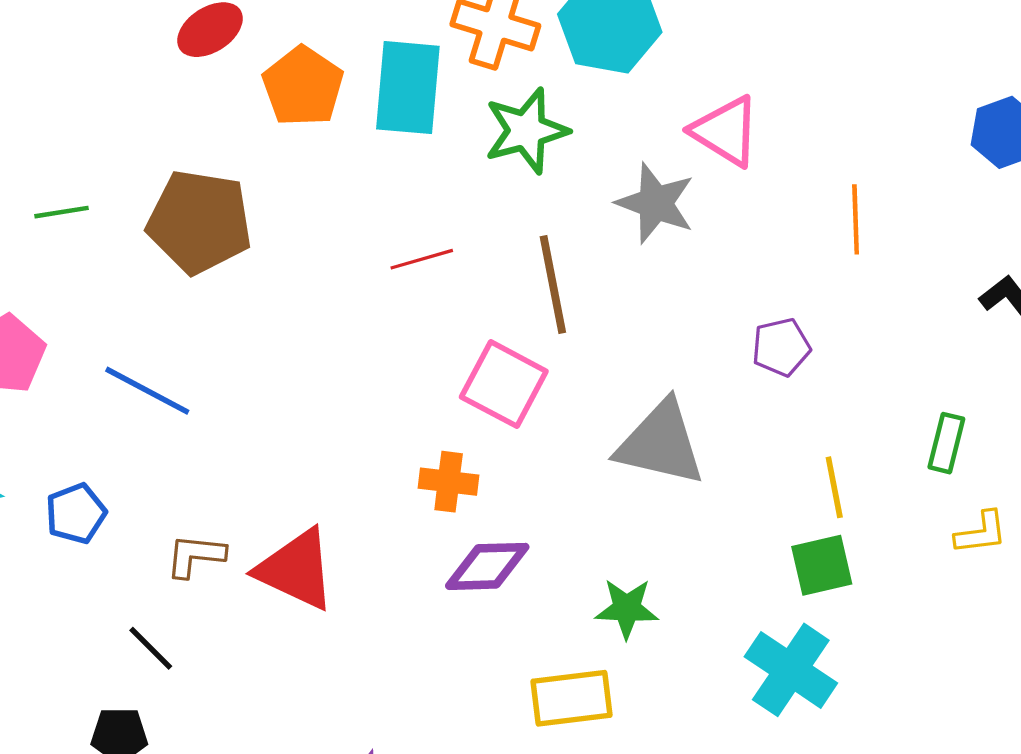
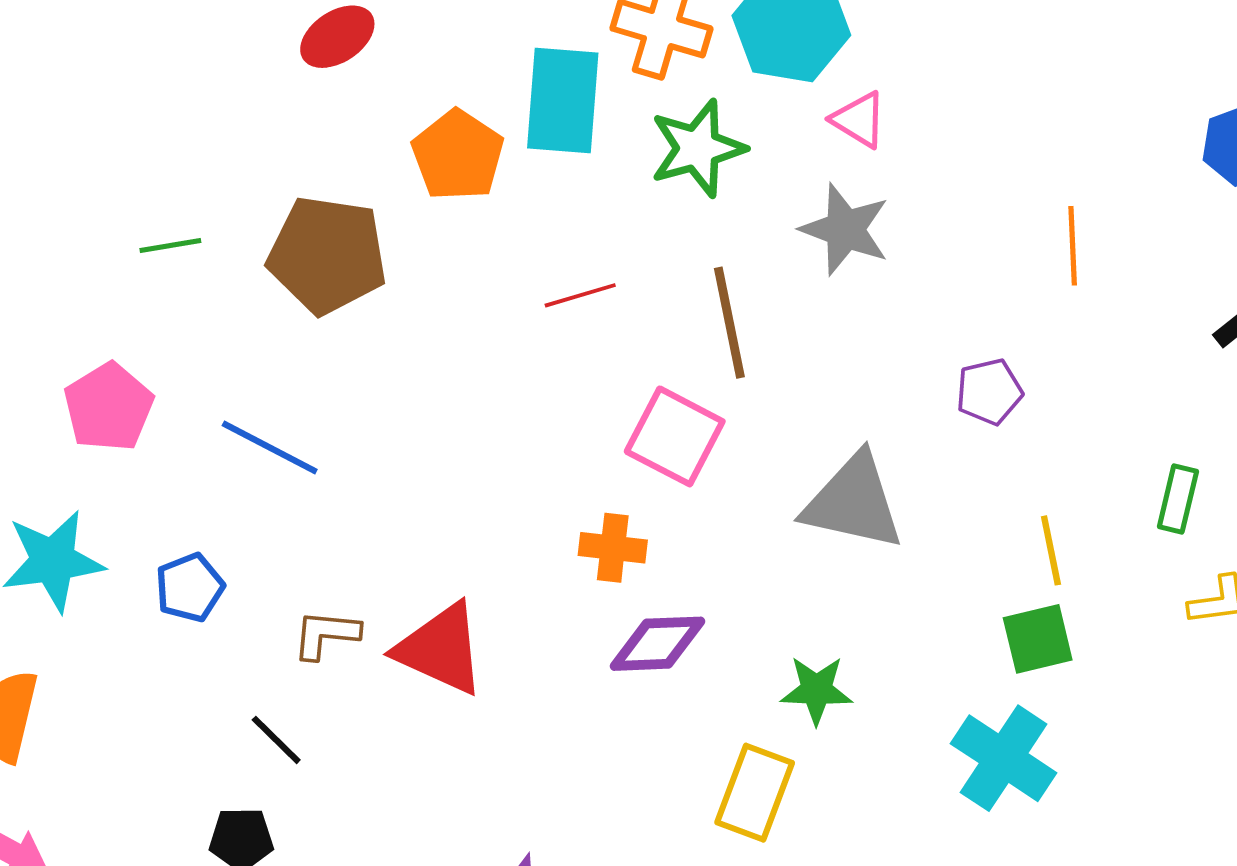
orange pentagon: (303, 86) -> (458, 155), moved
pink triangle: (726, 131) -> (859, 120), moved, size x0.7
yellow rectangle: (571, 698) -> (755, 793), turned -62

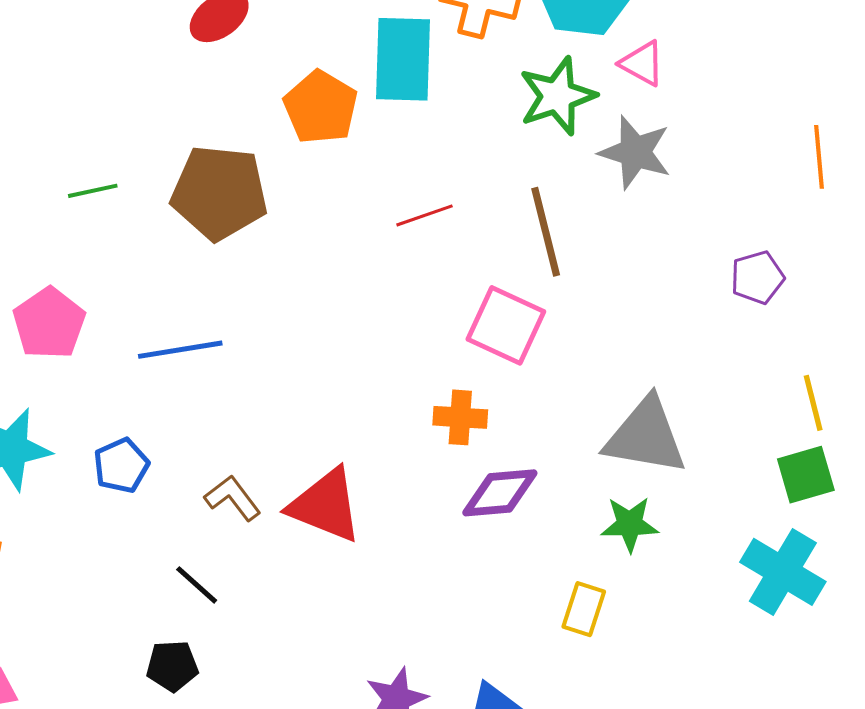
green star: (698, 148) -> (557, 96), moved
blue line: (270, 447) -> (180, 350), turned -34
gray triangle: (853, 502) -> (646, 436), moved
brown L-shape: (326, 634) -> (233, 498), turned 50
yellow rectangle: (755, 793) -> (584, 609), size x0.7

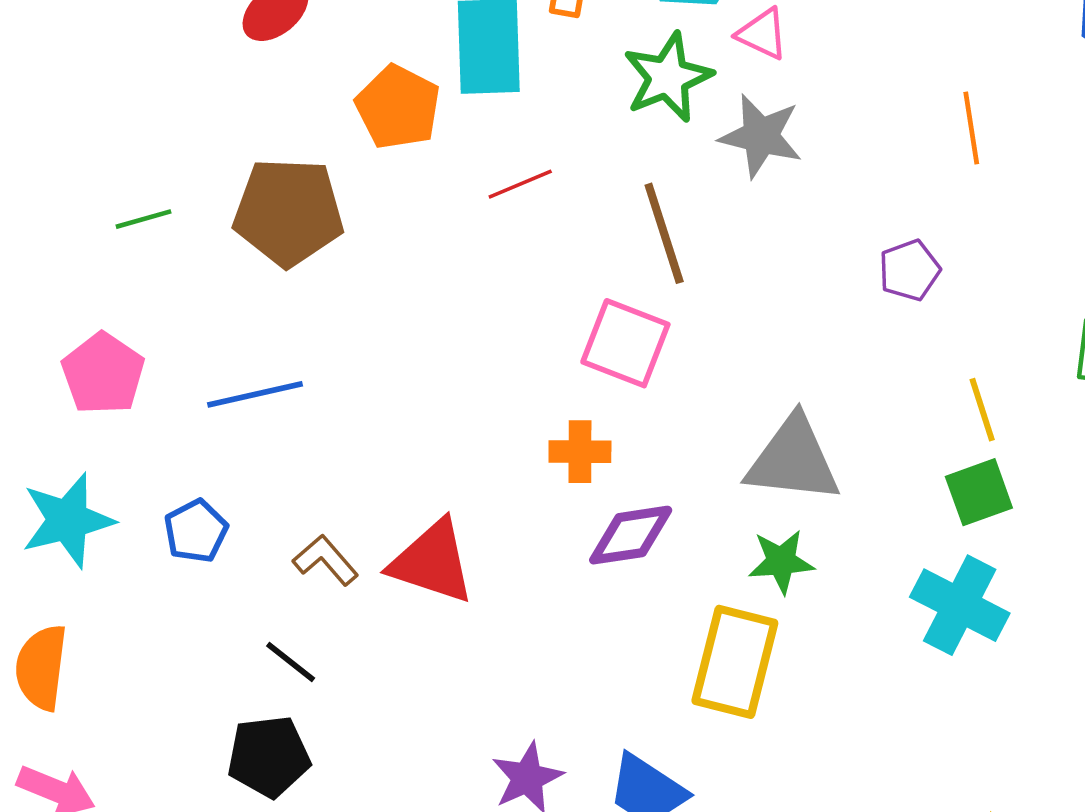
red line: (424, 215) -> (520, 184), moved
yellow rectangle: (584, 609) -> (735, 662), size x1.8
black pentagon: (172, 666) -> (269, 756), size x1.4

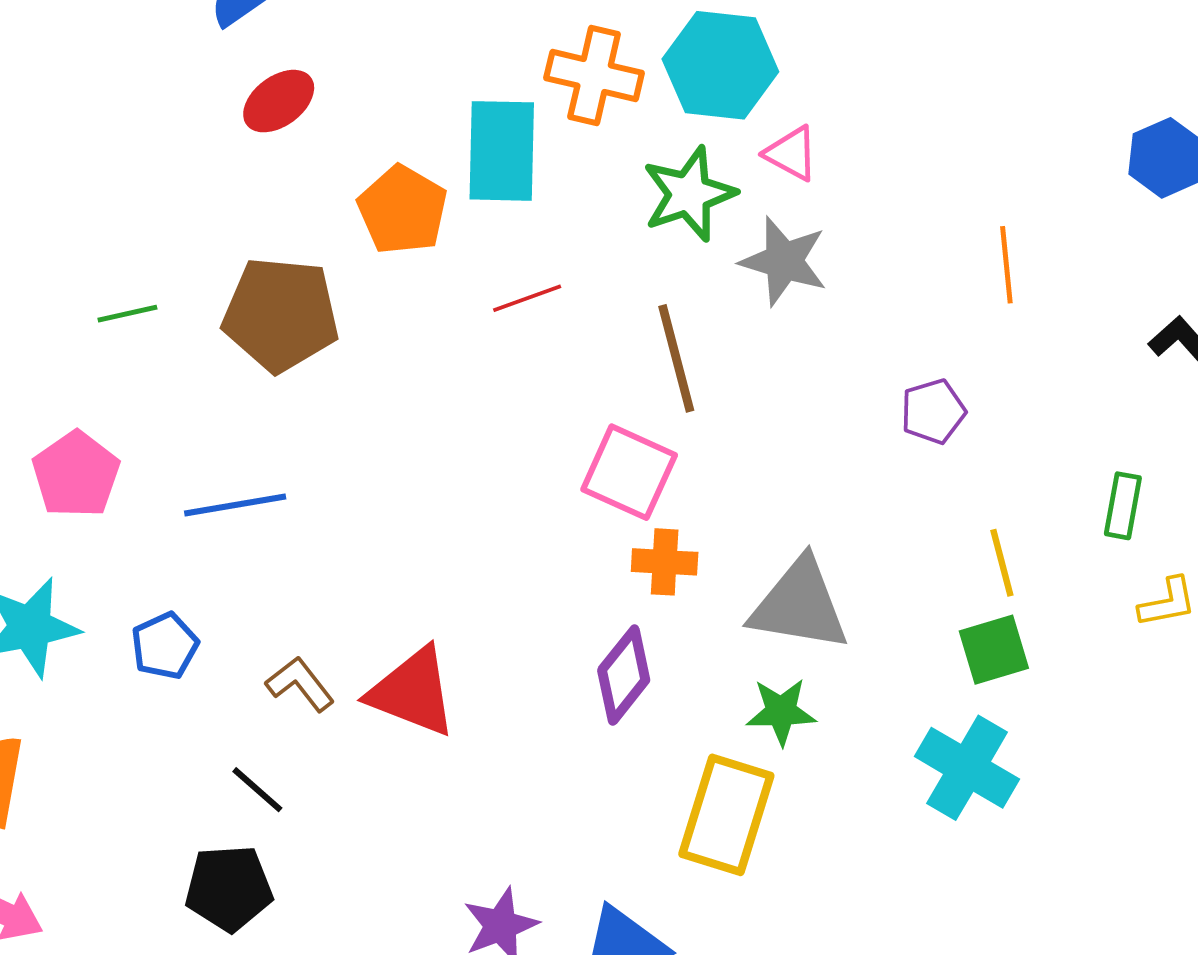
orange cross: (580, 452) -> (665, 562), moved
purple diamond: (631, 535) -> (624, 675), turned -46

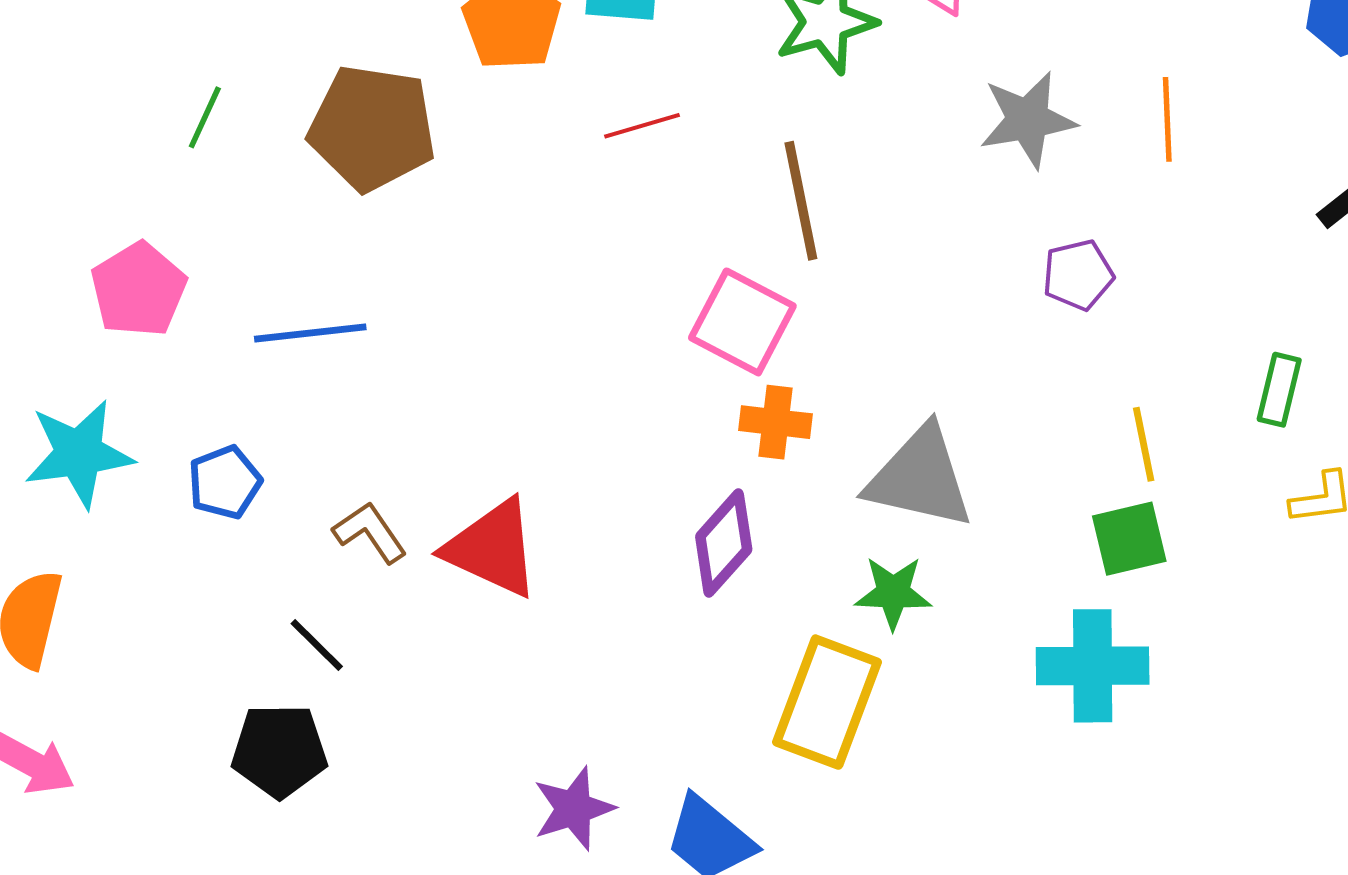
gray star: (784, 261) -> (1028, 120), moved, turned -30
green line: (127, 314) -> (205, 117), turned -56
cyan cross: (967, 768) -> (1093, 666), turned -34

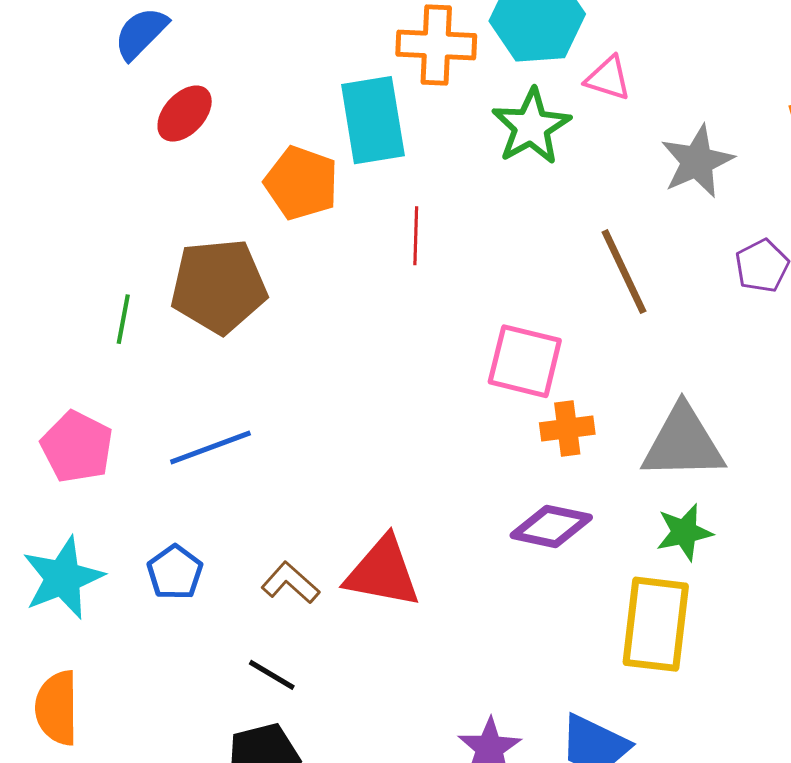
green line: (205, 117) -> (123, 319), moved
red line: (642, 126) -> (416, 236), turned -58
brown line: (801, 201) -> (624, 272), moved
purple diamond: (724, 543) -> (551, 526), turned 74

